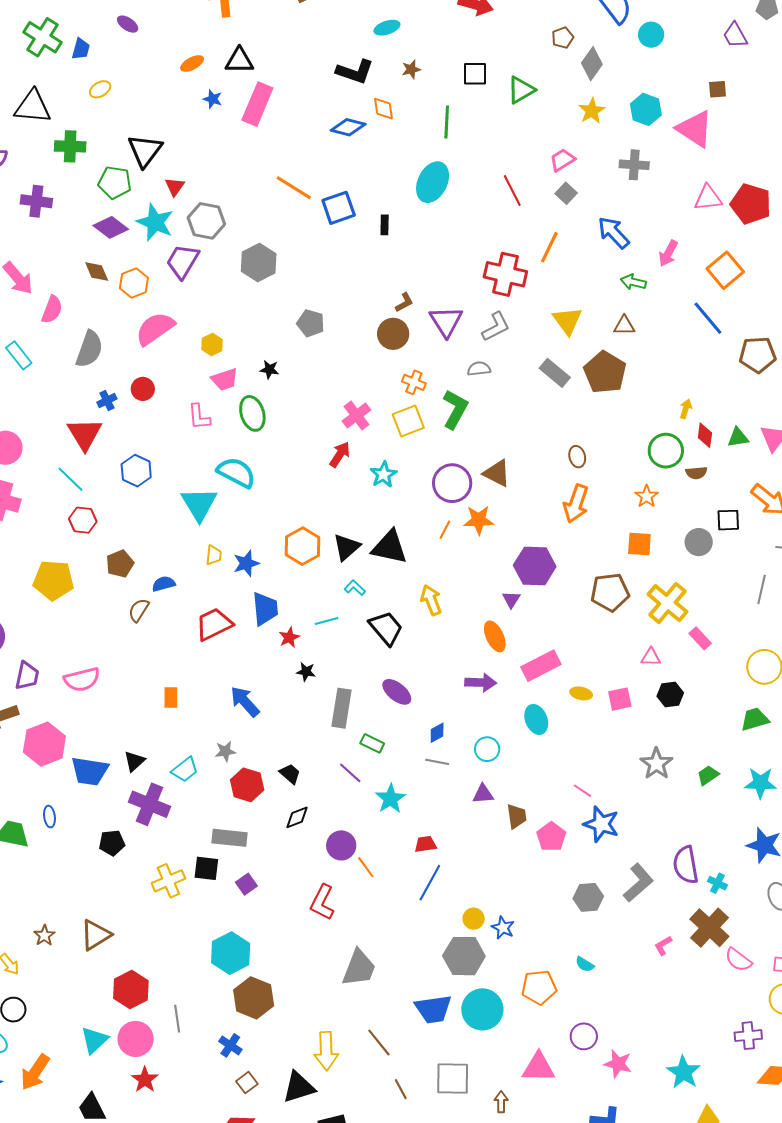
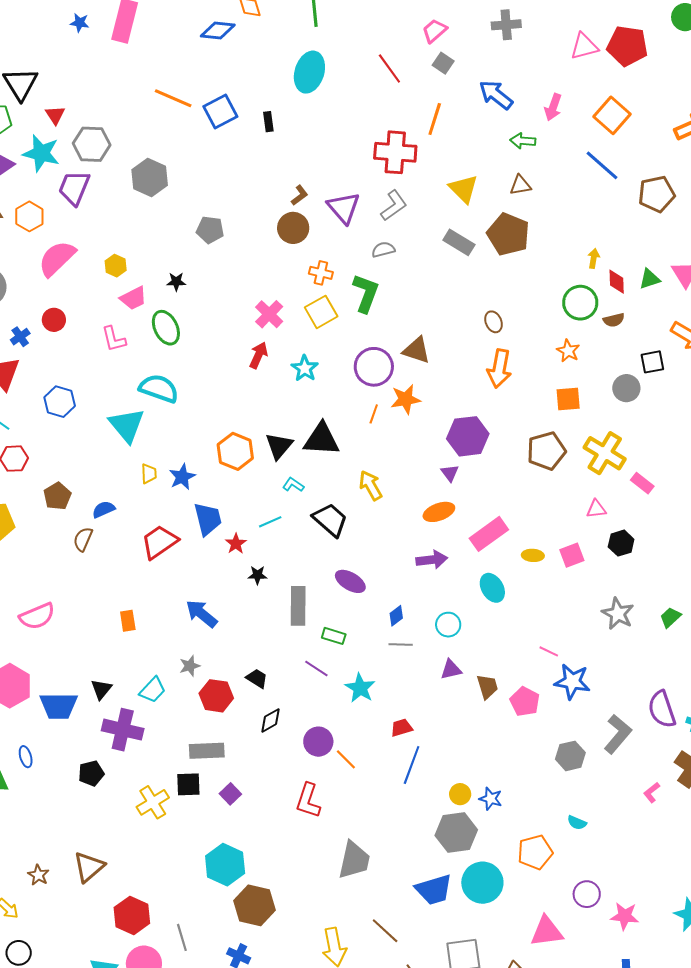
orange ellipse: (495, 636) -> (439, 512), turned -76

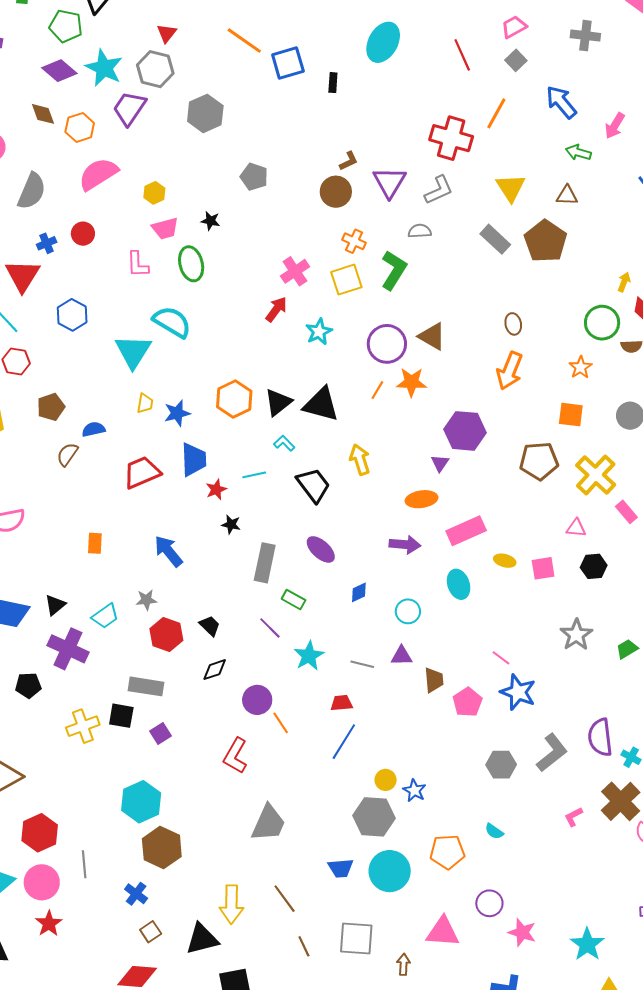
red triangle: (55, 115) -> (167, 33), moved
gray line: (401, 645) -> (362, 664), moved
blue trapezoid: (434, 890) -> (341, 868), size x0.7

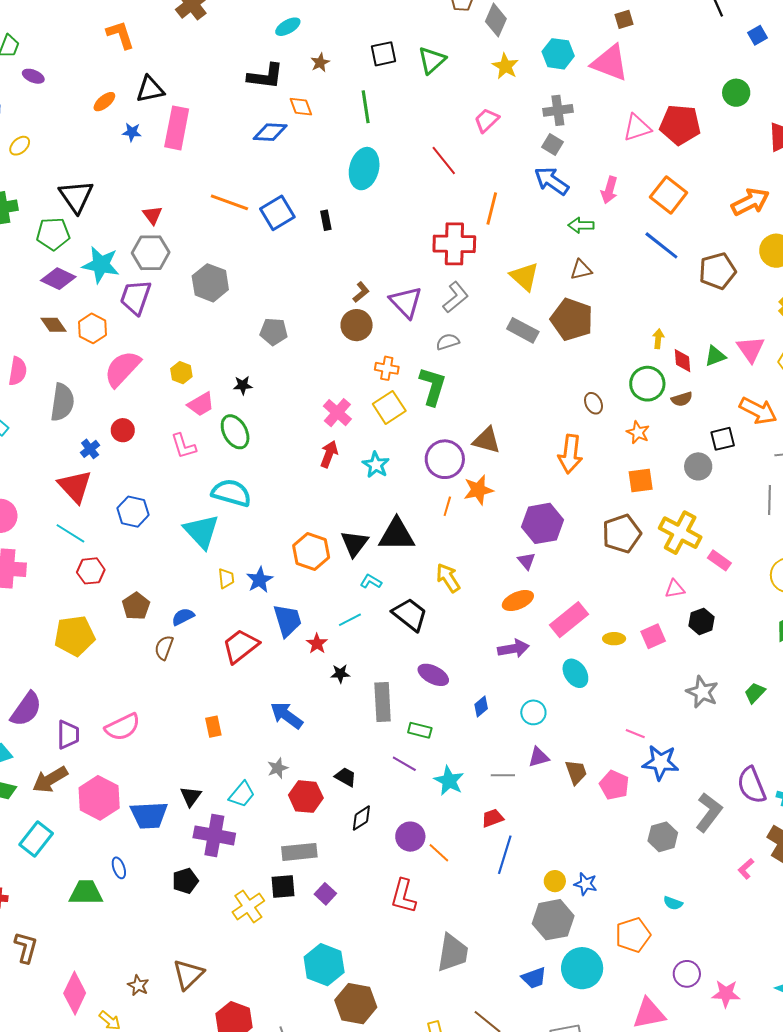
gray square: (516, 60) -> (553, 144), moved
brown ellipse: (513, 324) -> (594, 403), moved

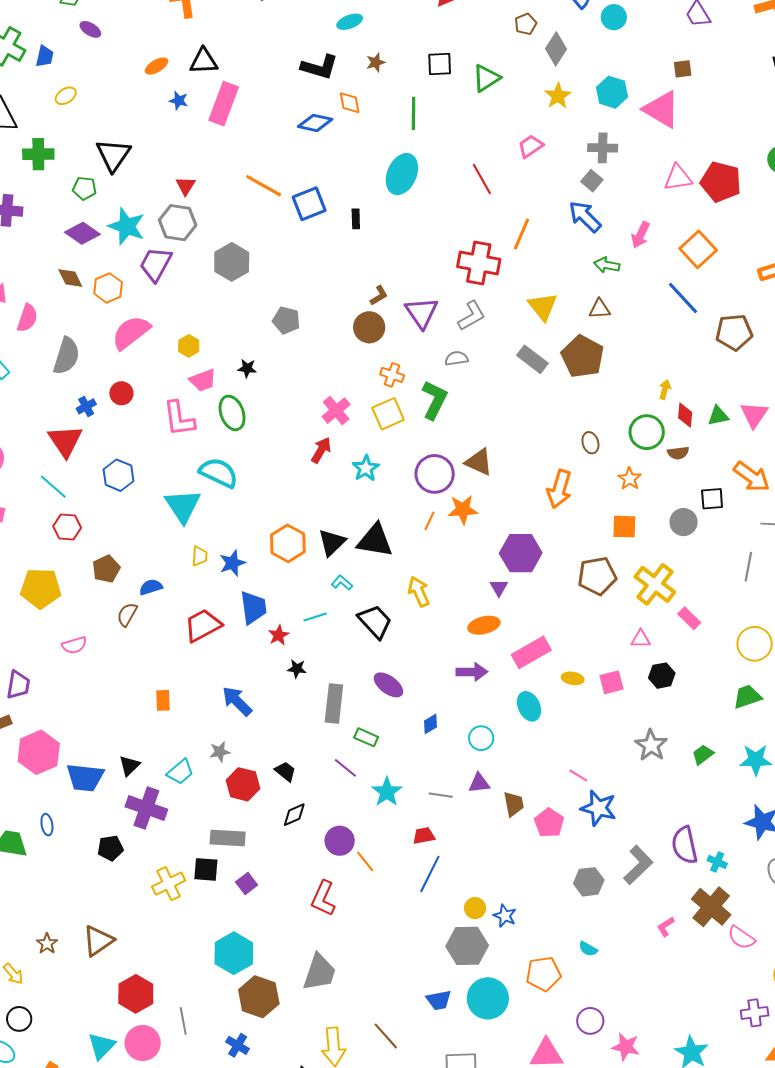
green pentagon: (53, 234) -> (84, 188), size x0.7
pink L-shape: (183, 446) -> (179, 419), size x1.4
pink semicircle: (123, 727) -> (74, 645), moved, size x0.7
gray trapezoid: (453, 953) -> (319, 972), moved

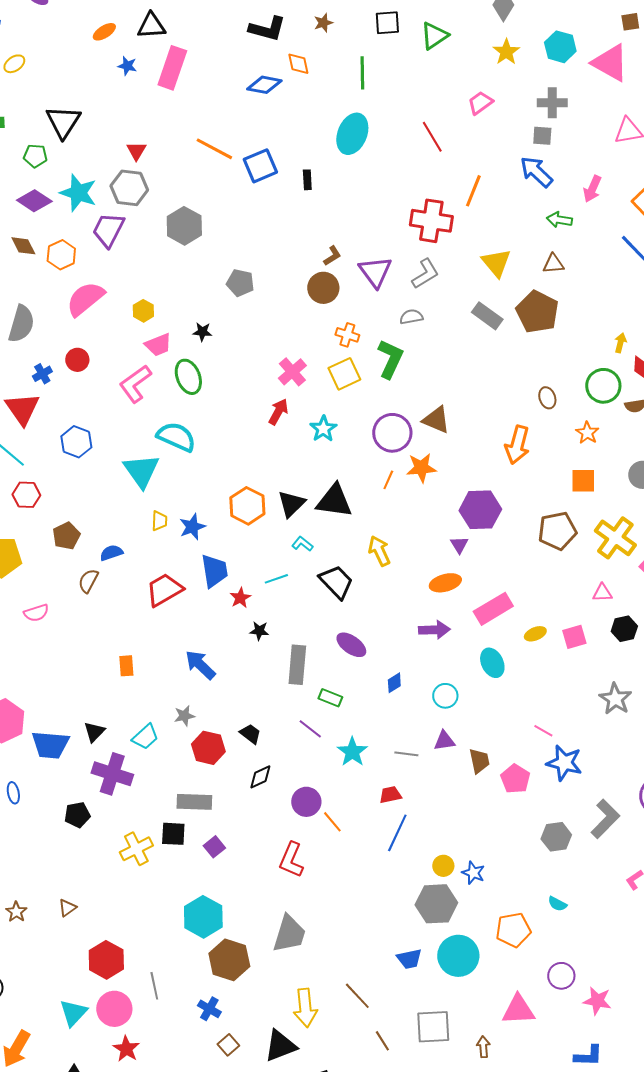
gray square: (592, 181) -> (542, 136), turned -35
pink L-shape: (179, 419) -> (135, 384), turned 63
yellow ellipse: (573, 678) -> (535, 634), turned -30
brown triangle: (98, 941) -> (67, 908), size x0.6

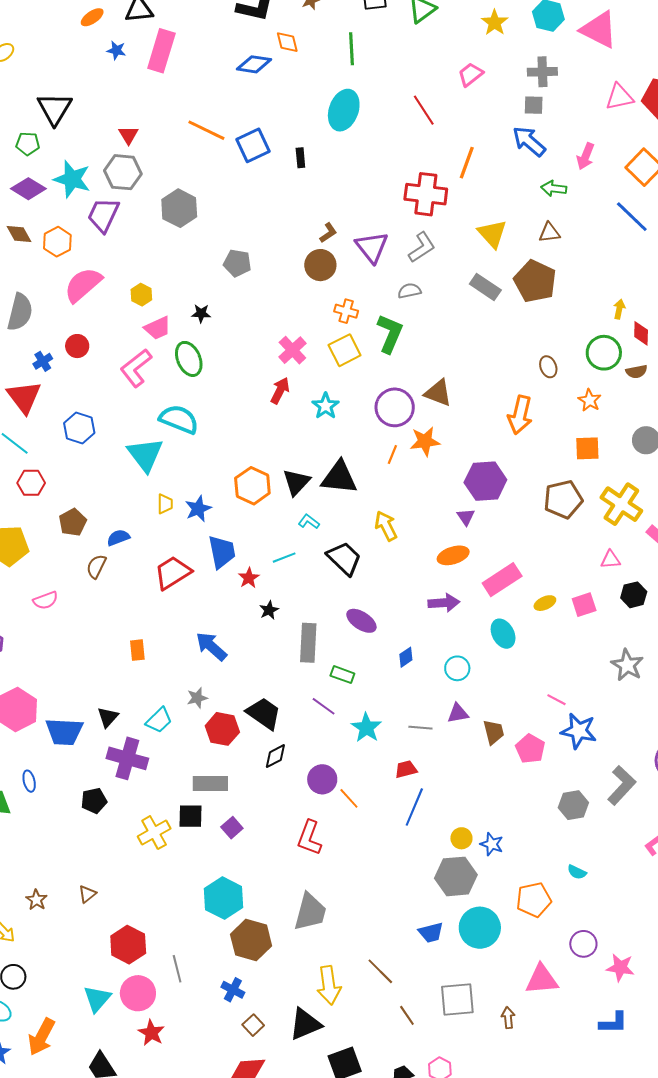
black star: (259, 631) -> (269, 610), turned -30
black trapezoid: (250, 734) -> (264, 713), size x1.6

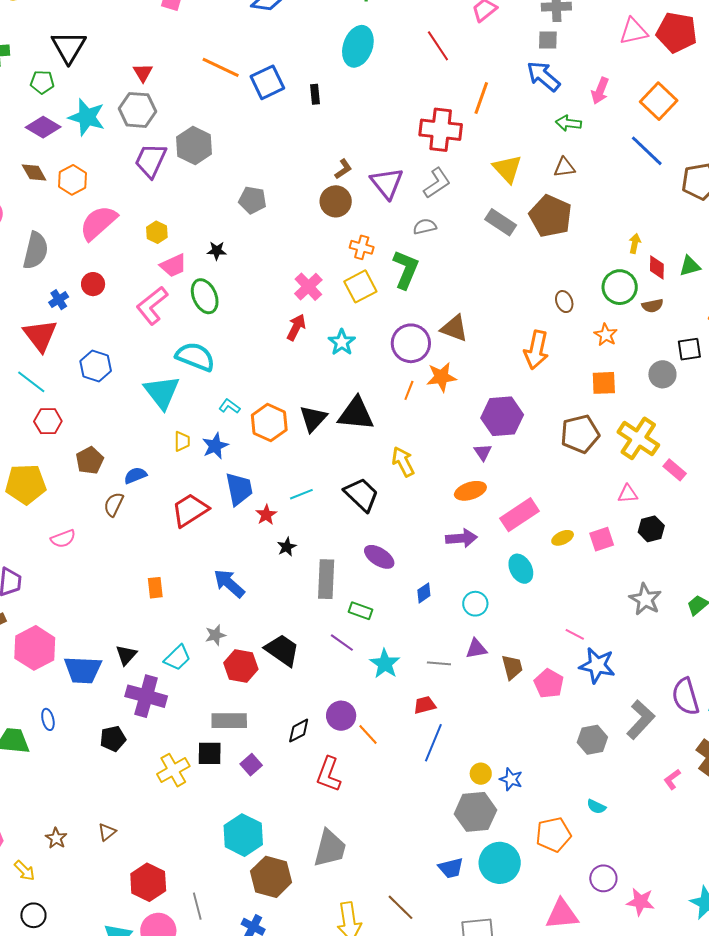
purple trapezoid: (103, 215) -> (151, 160), moved
cyan L-shape: (309, 522) -> (229, 406), moved
black diamond: (275, 756) -> (299, 731), moved

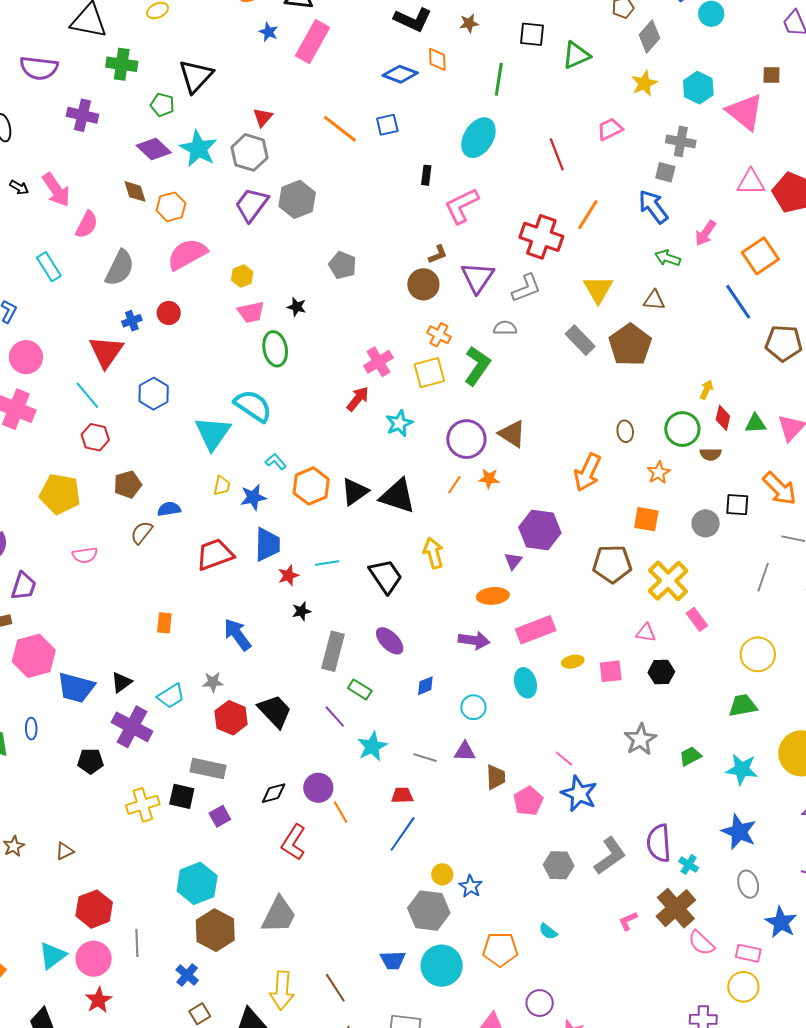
blue square: (267, 82) -> (387, 125), moved, size x0.7
pink L-shape: (152, 306) -> (462, 206), moved
orange star: (441, 377) -> (489, 479), size x0.7

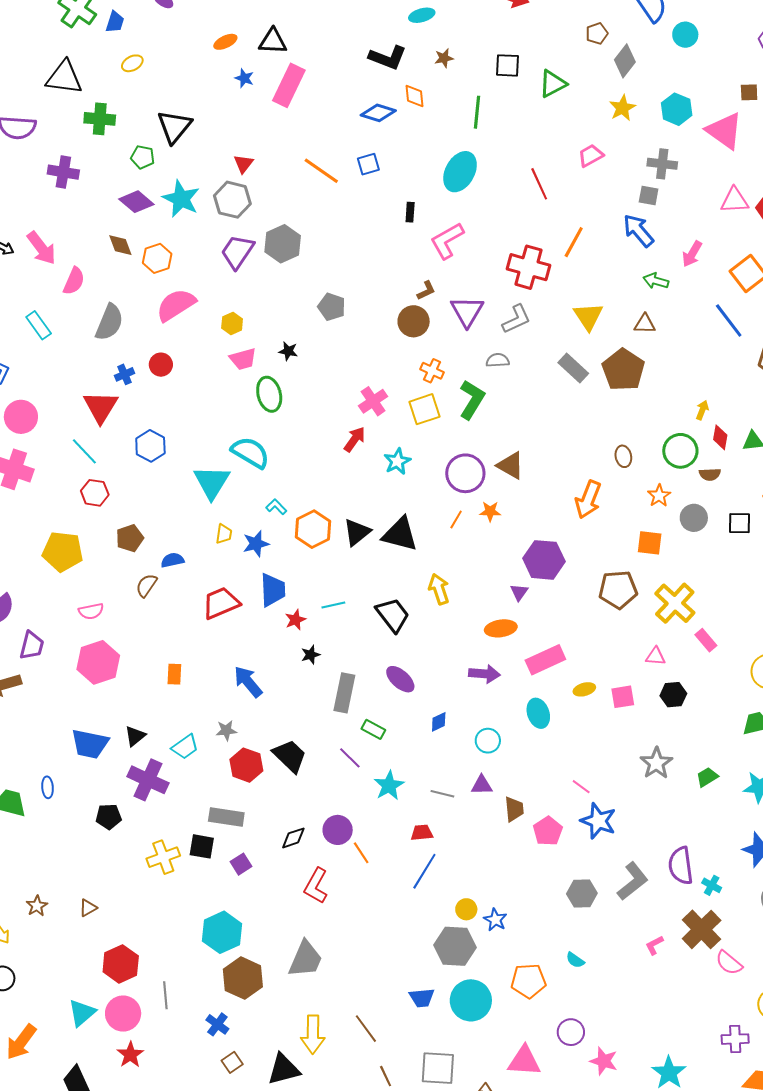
gray circle: (706, 523) -> (694, 518), moved
pink hexagon: (34, 656) -> (98, 662), moved

